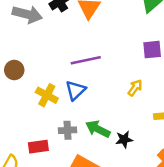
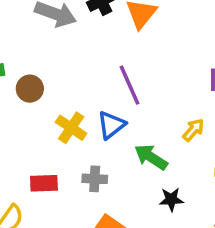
purple line: (86, 60) -> (130, 85), turned 72
green arrow: (98, 129) -> (151, 157), moved
red rectangle: (38, 147) -> (44, 183), moved

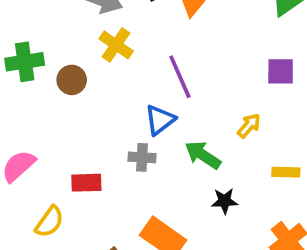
yellow cross: (71, 128) -> (116, 45), moved
gray cross: (95, 179) -> (142, 157), moved

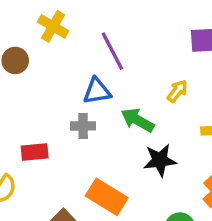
blue triangle: (160, 120) -> (97, 91), turned 32
black star: (225, 201) -> (160, 160), size x1.4

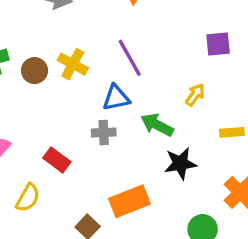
yellow cross: (53, 26) -> (73, 64), moved
red rectangle: (35, 152) -> (57, 160), turned 44
orange rectangle: (107, 197) -> (129, 201), turned -51

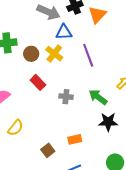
blue triangle: (116, 98) -> (64, 32), moved
red rectangle: (57, 160) -> (38, 82), moved
orange rectangle: (129, 201) -> (75, 139), size x0.6

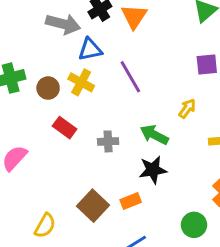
black star: (108, 122) -> (153, 170), moved
yellow semicircle: (15, 128) -> (45, 226), moved
brown square: (48, 150) -> (93, 206), moved, size x1.5

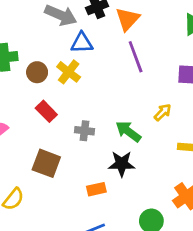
purple line: (130, 77) -> (136, 57), moved
brown square: (93, 206) -> (46, 163), moved, turned -32

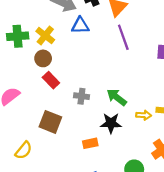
brown circle: (37, 72) -> (43, 58), moved
yellow cross: (69, 72) -> (45, 36), moved
yellow arrow: (163, 112) -> (144, 115), moved, turned 48

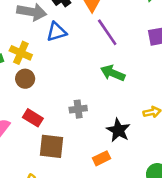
red rectangle: (51, 80) -> (33, 118), moved
green arrow: (117, 97) -> (113, 73), moved
black star: (111, 123) -> (118, 130), turned -30

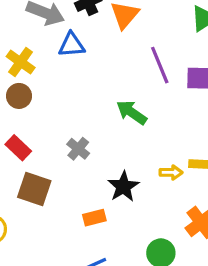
purple line: (107, 32) -> (160, 65), moved
gray cross: (78, 109) -> (78, 149), turned 35

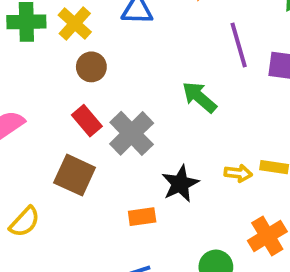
brown circle: (19, 96) -> (91, 67), moved
red rectangle: (18, 148) -> (87, 121), moved
gray cross: (78, 149) -> (132, 133), size x1.6

